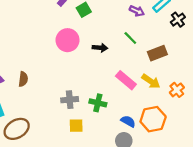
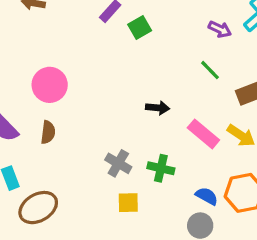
pink circle: (68, 40) -> (50, 85), moved
black arrow: (100, 48) -> (158, 108), moved
gray cross: (70, 100) -> (118, 163), turned 35

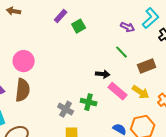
black arrow: (158, 108) -> (103, 74), moved
brown semicircle: (48, 132) -> (23, 90), size x1.6
green cross: (161, 168) -> (89, 102), moved

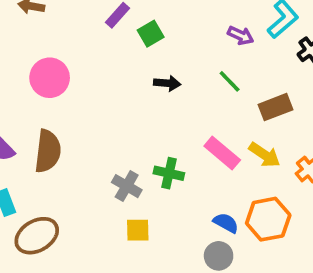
pink circle: (24, 61) -> (50, 78), moved
black arrow: (103, 74) -> (167, 83), moved

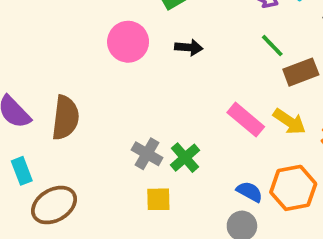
pink circle: (50, 78) -> (128, 42), moved
green line: (230, 81) -> (272, 46), moved
green cross: (169, 173) -> (185, 158), moved, turned 36

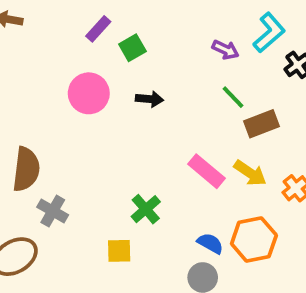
gray cross: (147, 154) -> (53, 211), moved

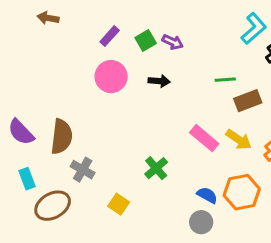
purple rectangle: (98, 29) -> (110, 36), moved
purple arrow: (225, 50) -> (173, 42), moved
green line: (233, 97) -> (225, 80), turned -50
yellow square: (119, 251) -> (119, 204), moved, turned 35

